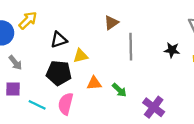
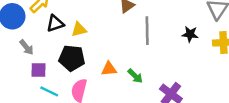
black triangle: (59, 40) -> (55, 23), moved
yellow triangle: (80, 56) -> (79, 29), moved
purple square: (13, 89) -> (38, 70), moved

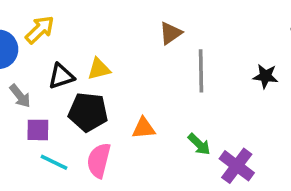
black triangle: (55, 23) -> (61, 76), moved
green arrow: (135, 76) -> (199, 144), moved

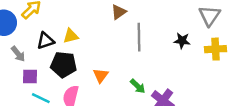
orange triangle: (144, 128) -> (101, 75), turned -49

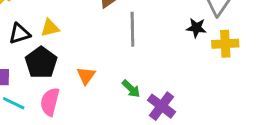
black star: (182, 41) -> (196, 28), moved
black pentagon: (64, 65) -> (41, 63), turned 30

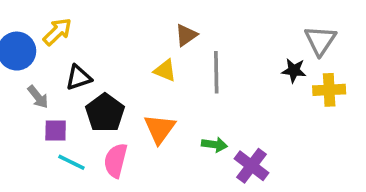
yellow triangle: (50, 28) -> (165, 70), moved, turned 36
orange triangle: (86, 76) -> (160, 129), size x1.4
green arrow: (131, 89) -> (214, 145), turned -36

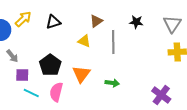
black star: (294, 70) -> (136, 22), moved
black triangle: (79, 78) -> (53, 22), moved
purple cross: (251, 166) -> (161, 95), moved

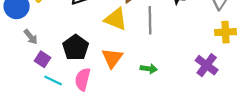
yellow triangle: (84, 41) -> (116, 19), size x1.5
purple square: (22, 75) -> (43, 59), turned 32
purple cross: (161, 95) -> (207, 65), moved

